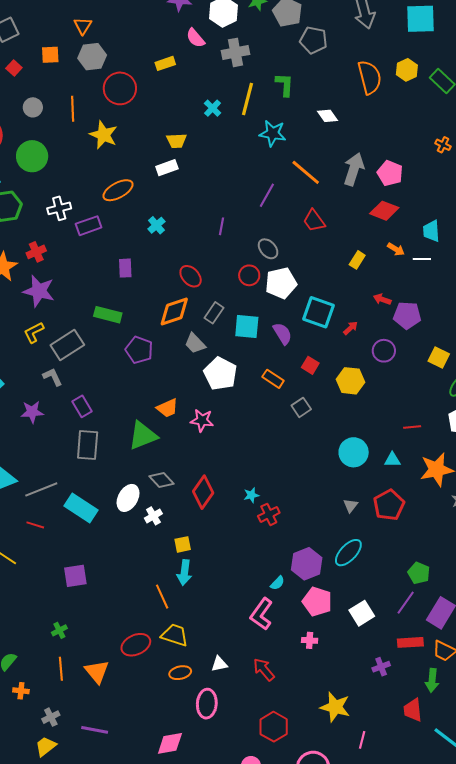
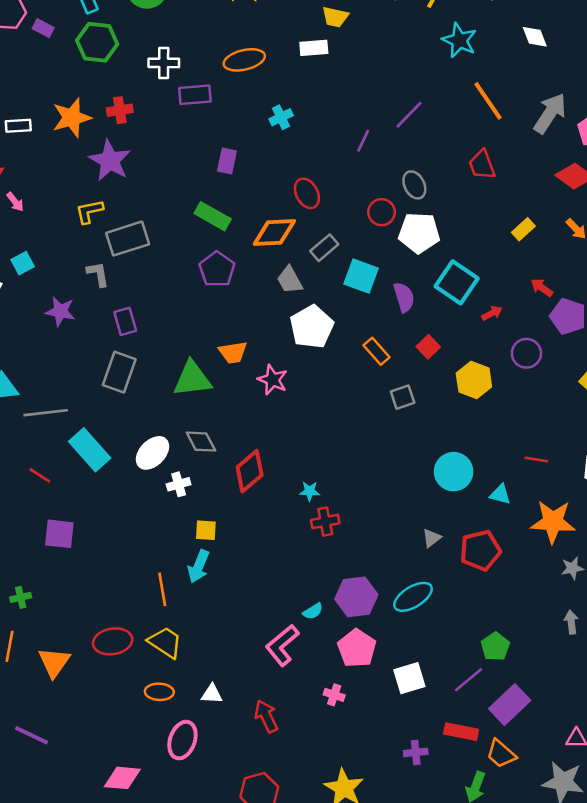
purple line: (267, 195) -> (409, 115), moved
green rectangle: (108, 315) -> (213, 216), moved
red line: (35, 525) -> (40, 475), moved

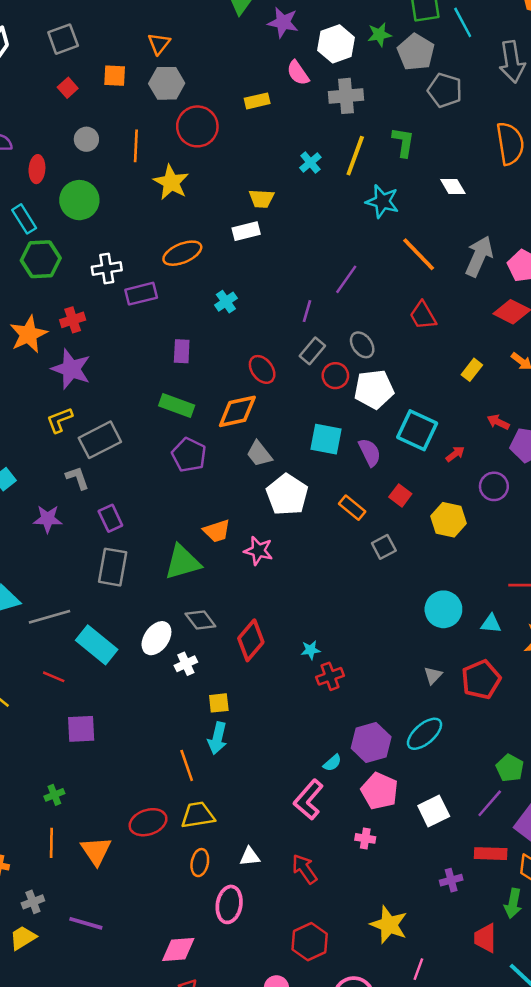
gray rectangle: (324, 248) -> (312, 351), moved
yellow trapezoid: (165, 642) -> (198, 815), turned -33
orange ellipse: (159, 692) -> (200, 863), turned -72

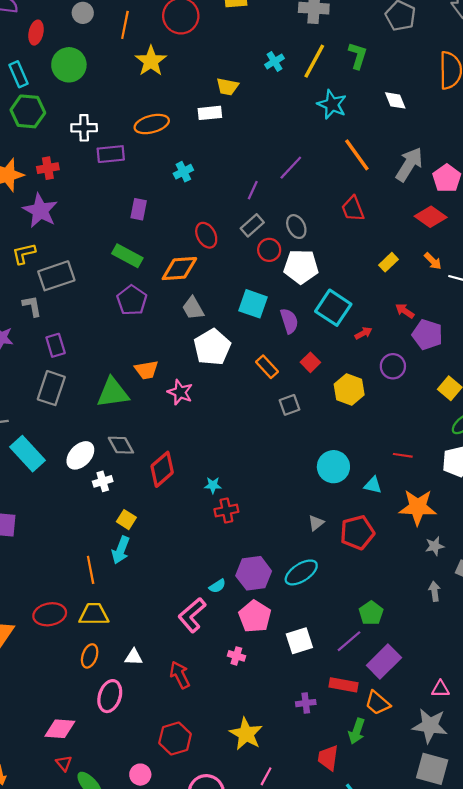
yellow square: (219, 703) -> (126, 520), turned 30

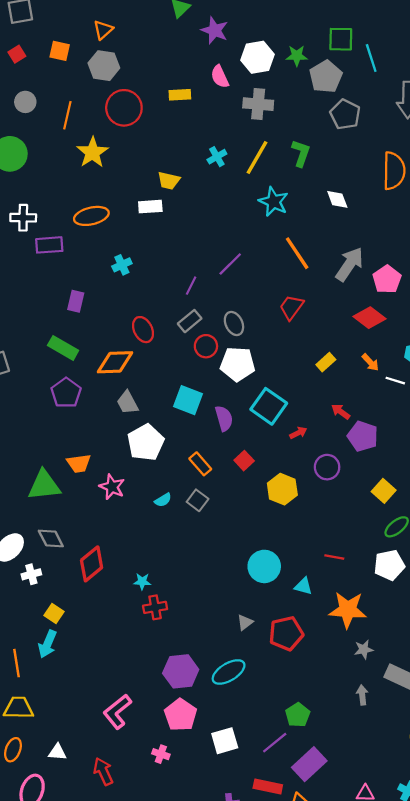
red trapezoid: (353, 209) -> (291, 307), turned 56
gray square: (290, 405) -> (198, 500), moved, turned -35
cyan semicircle: (217, 586) -> (163, 500), moved

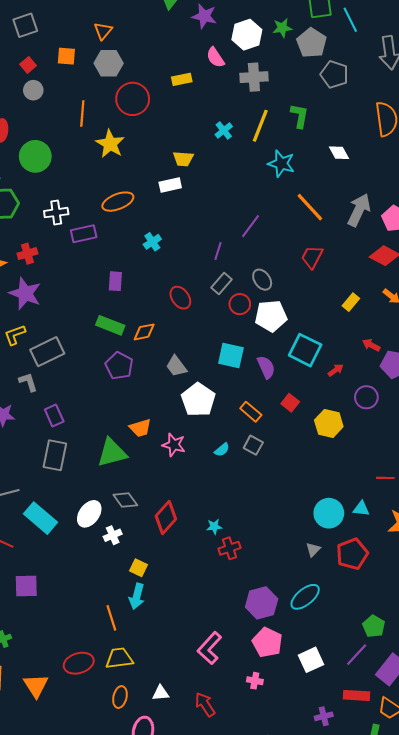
gray circle: (25, 102) -> (33, 90), moved
orange diamond: (115, 362) -> (144, 332), moved, size x0.7
cyan circle: (264, 566) -> (329, 513), moved

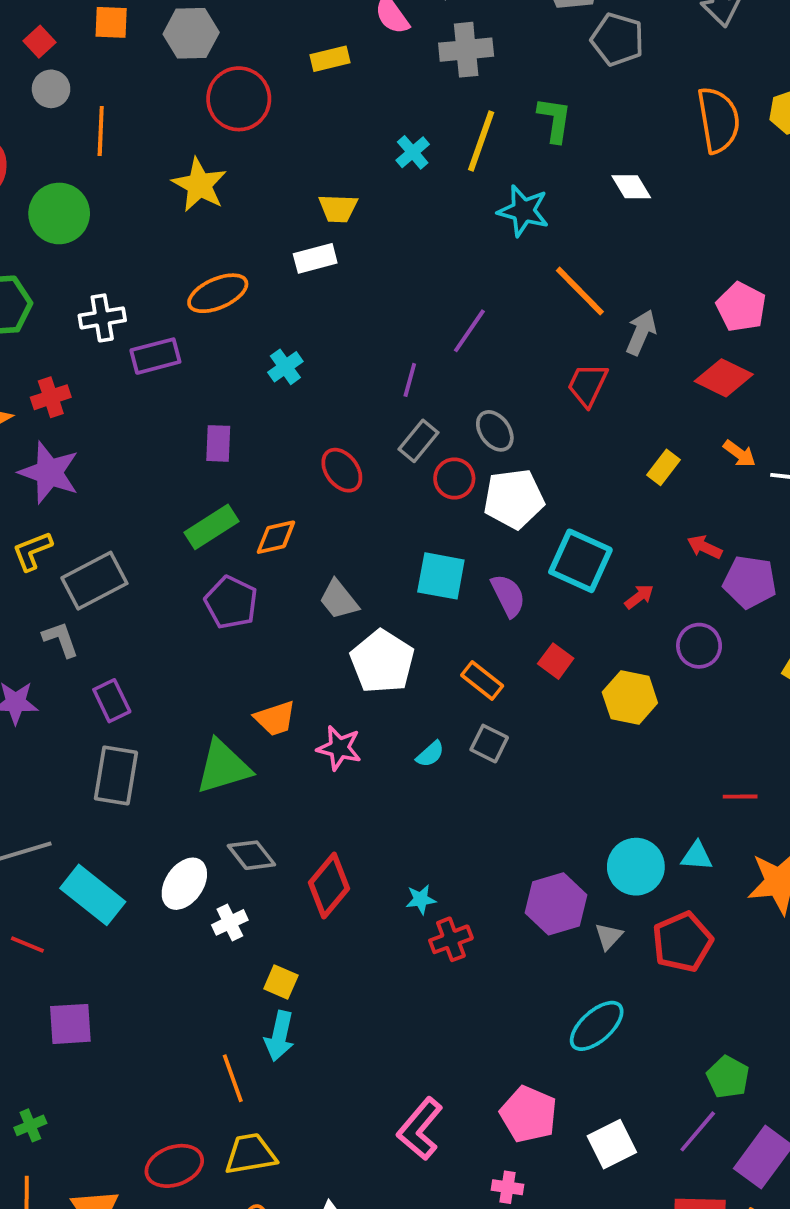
orange line: (82, 113) -> (101, 131), moved
gray arrow: (359, 210) -> (641, 332), moved, size x0.7
green rectangle: (110, 325) -> (212, 527), turned -52
purple hexagon: (262, 603) -> (556, 904), moved

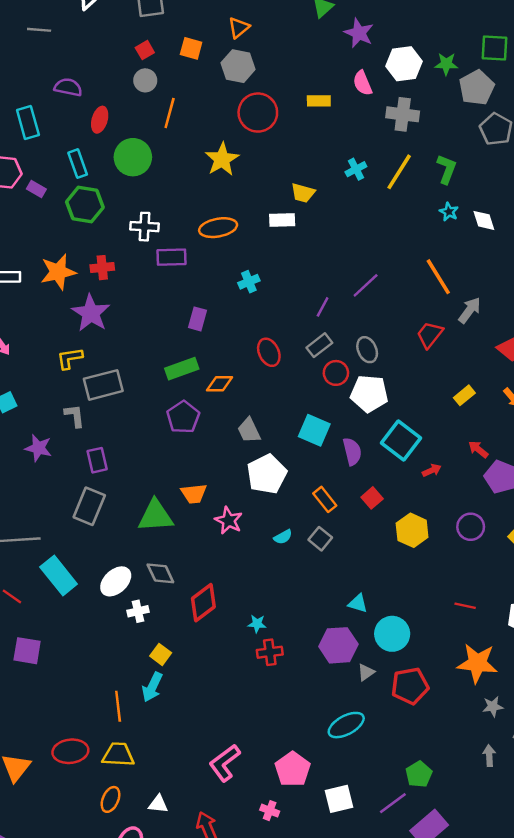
cyan star: (523, 211) -> (449, 212), moved, size x0.6
purple circle: (699, 646) -> (471, 527), moved
cyan triangle: (697, 856) -> (358, 603), moved

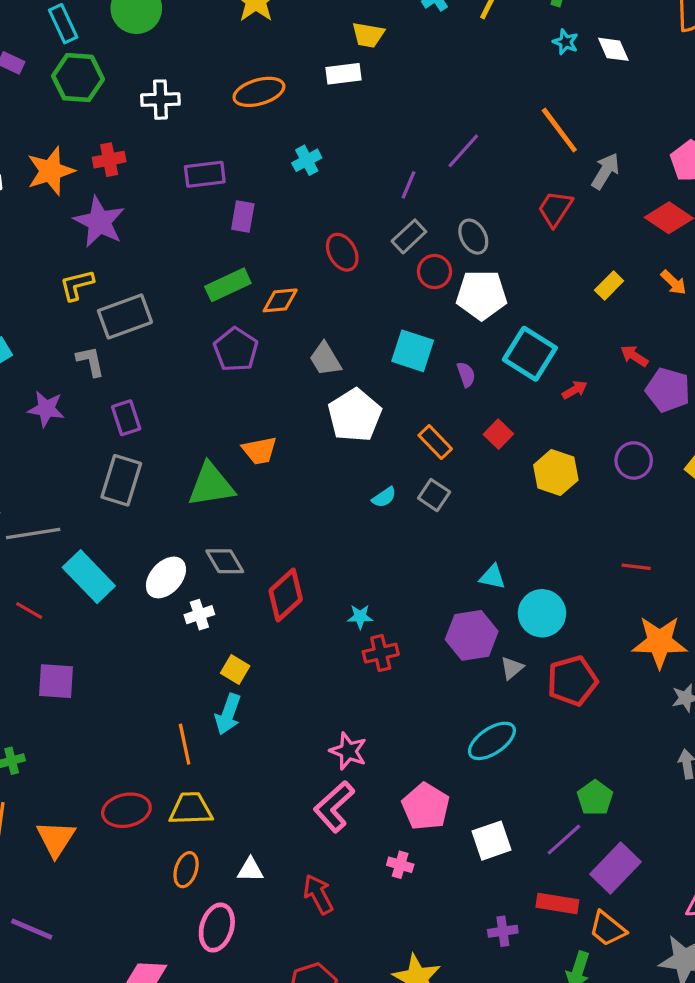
purple rectangle: (171, 257) -> (205, 174), moved
purple semicircle: (352, 451) -> (466, 374), size x0.7
pink star: (229, 520) -> (348, 751), moved

